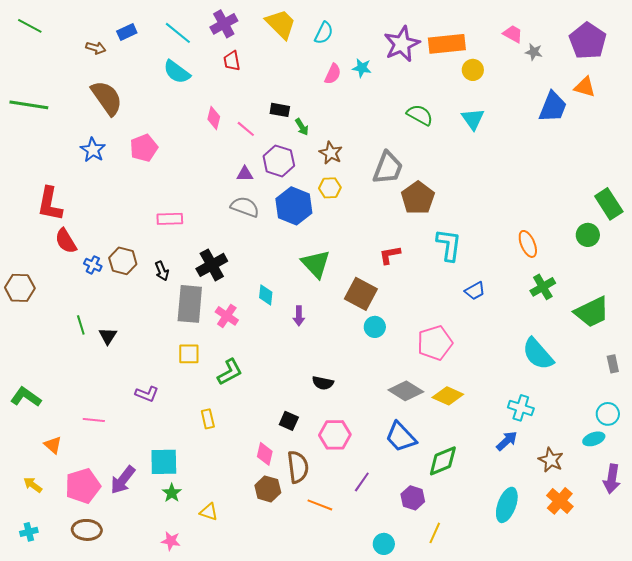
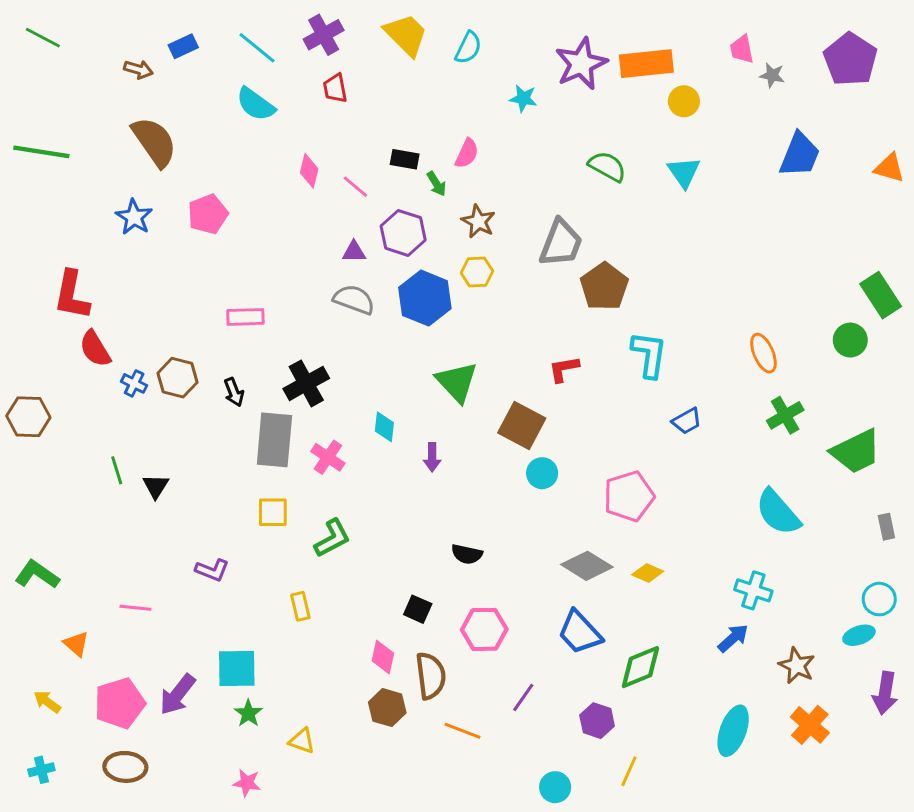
pink trapezoid: (513, 34) -> (742, 49), turned -130
pink semicircle: (333, 74) -> (467, 153), moved
orange triangle: (585, 87) -> (889, 168), moved
yellow diamond: (448, 396) -> (648, 573), size x0.7

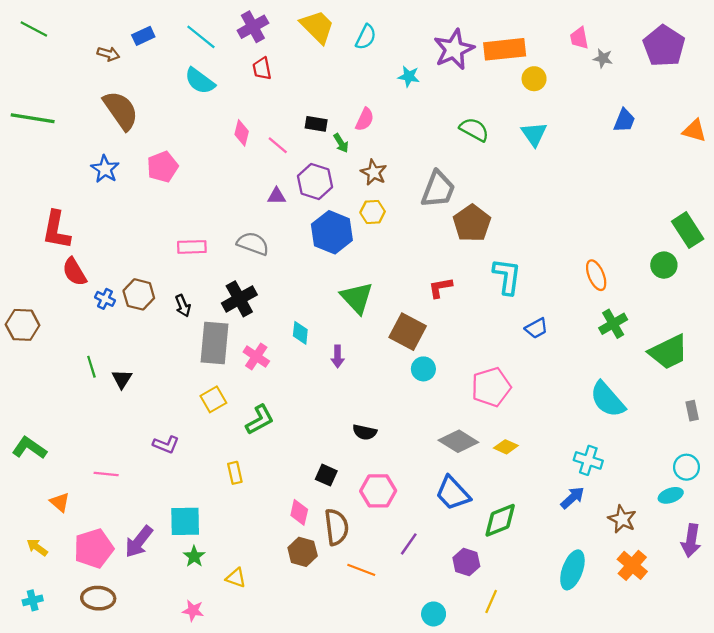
blue trapezoid: (800, 155) -> (624, 120), size x0.7
gray semicircle: (354, 300) -> (253, 244), moved
yellow square: (273, 512) -> (213, 399), turned -30

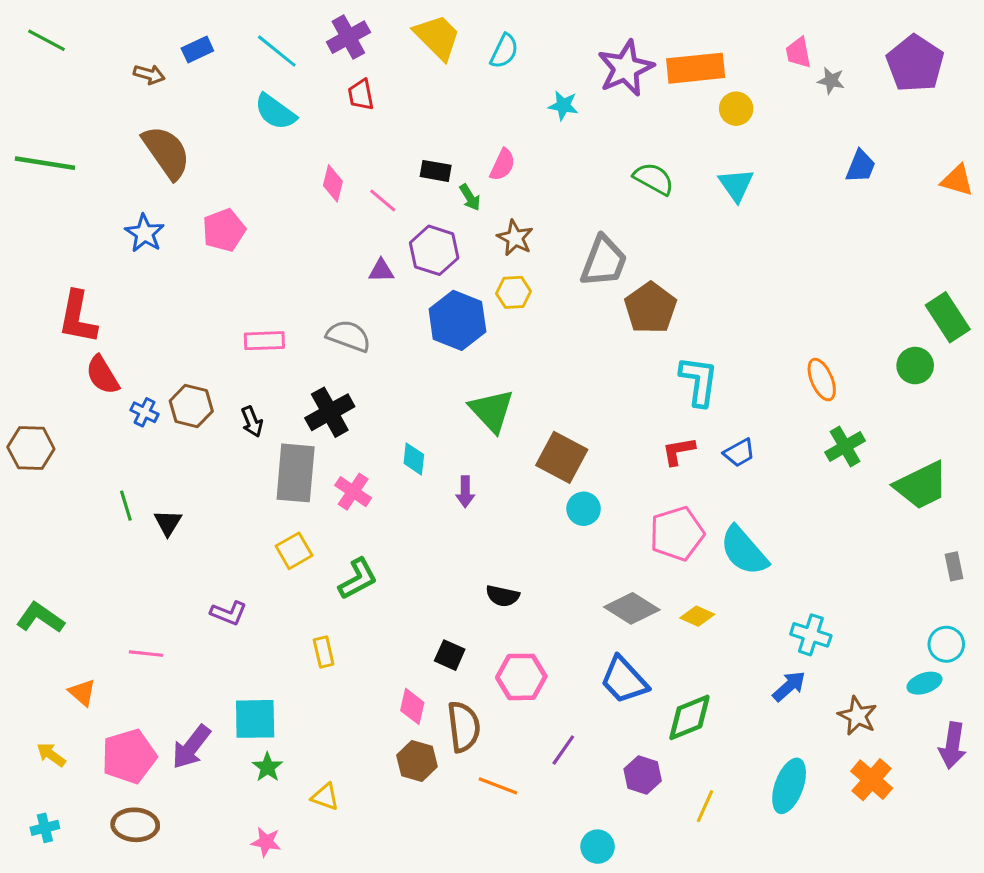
red L-shape: (440, 288) -> (679, 451), moved
cyan semicircle: (607, 399) -> (744, 551), moved
yellow line: (491, 602) -> (705, 806), moved

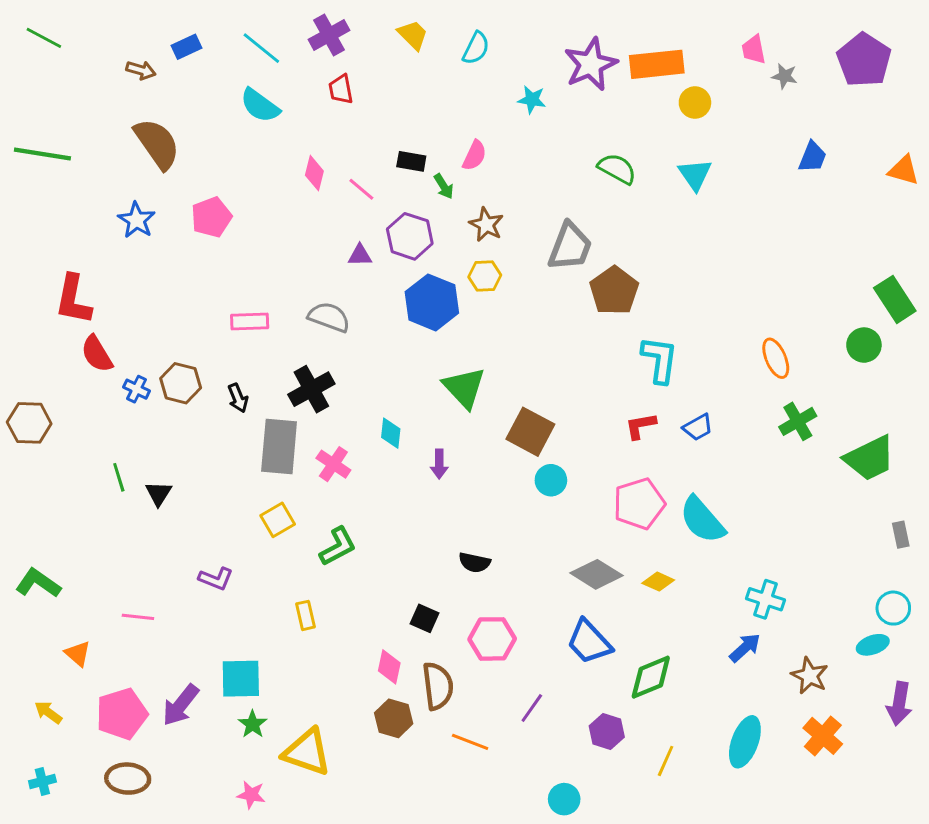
yellow trapezoid: (437, 37) -> (413, 35), size x0.7
yellow triangle: (325, 797) -> (307, 752), size x1.8

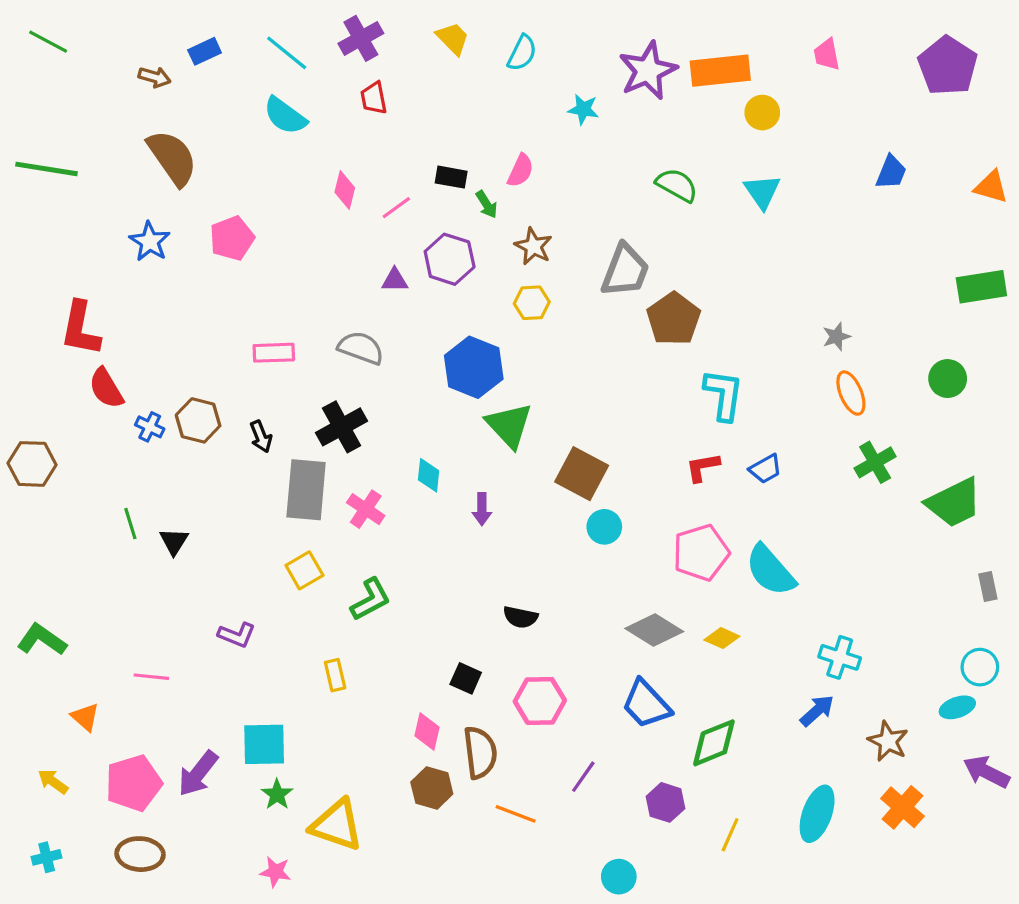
gray star: (785, 76) -> (836, 337), moved, turned -30
pink line: (361, 189) -> (396, 208), turned -76
green rectangle: (895, 299) -> (981, 287), moved, turned -66
blue hexagon: (432, 302) -> (474, 367), moved
purple arrow: (899, 704) -> (986, 772), turned 108

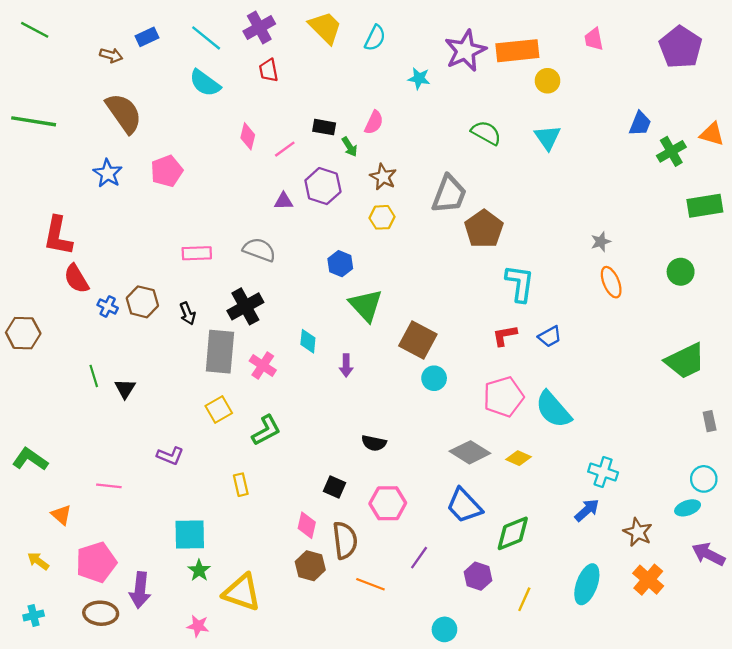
yellow trapezoid: (453, 38) -> (325, 28), size x1.4
blue hexagon: (474, 367) -> (340, 264), size x0.6
green cross: (875, 462) -> (671, 151), moved
purple arrow: (198, 773) -> (140, 590), moved, turned -32

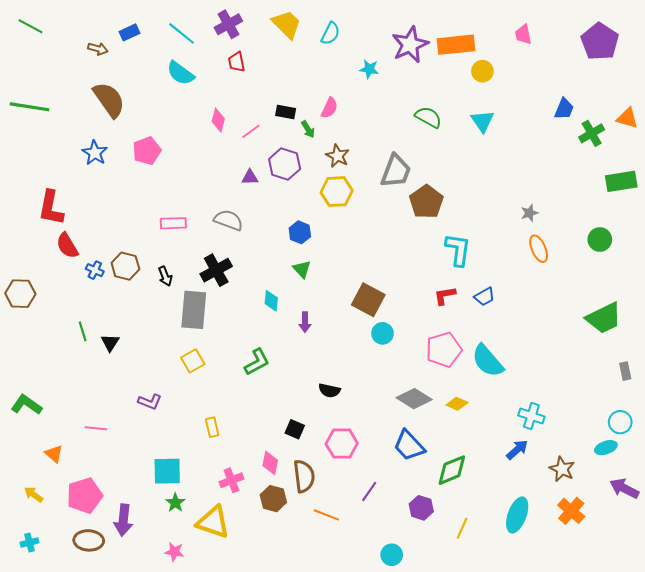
yellow hexagon: (382, 217) -> (337, 192), size x1.4
green triangle: (366, 305) -> (302, 269), moved, size x0.6
pink cross: (263, 365) -> (231, 480), moved, turned 35
green L-shape: (266, 430) -> (257, 362), moved

